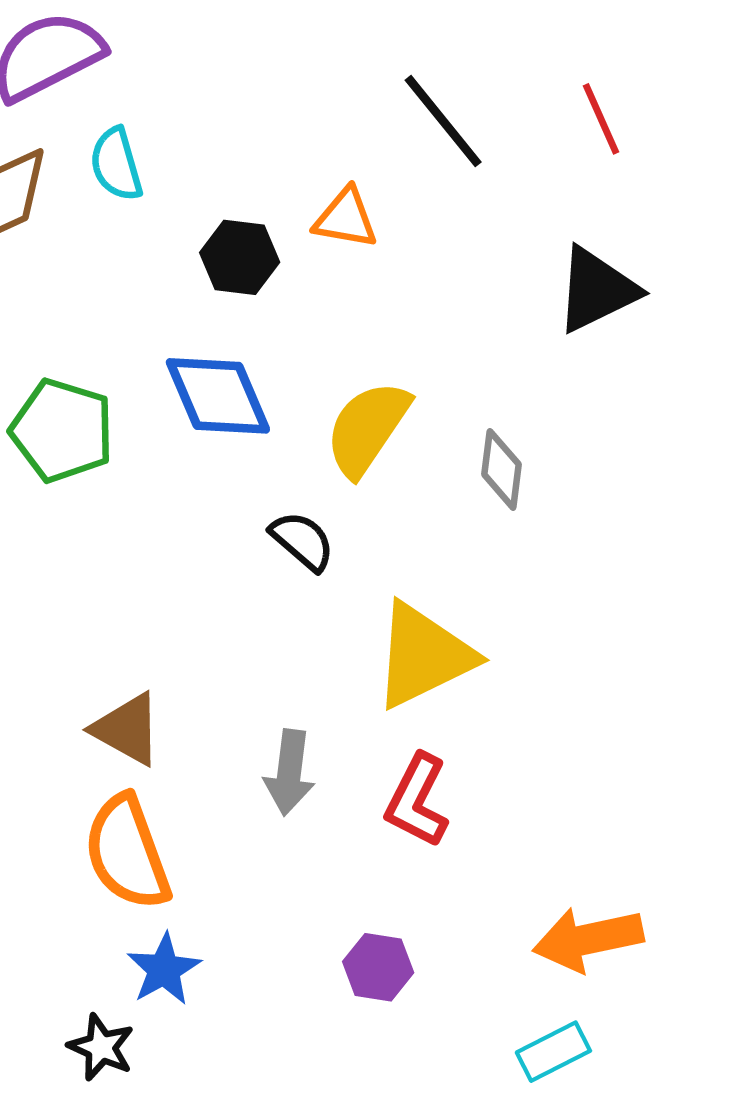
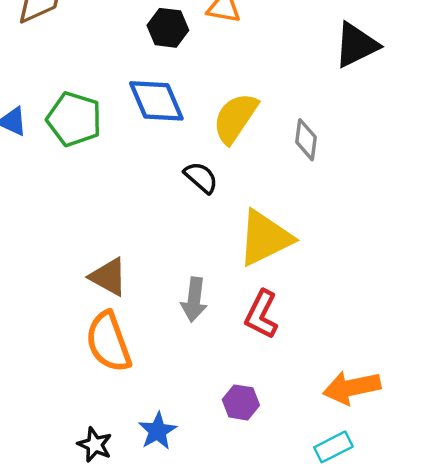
blue star: (164, 969) -> (158, 431), moved

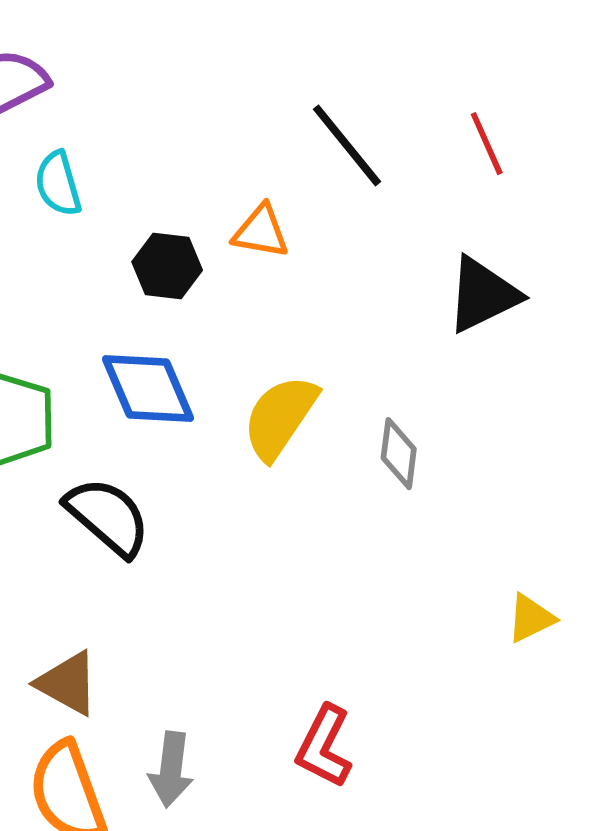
black semicircle: (201, 177) -> (108, 517), moved, size x1.5
yellow triangle: (265, 238) -> (531, 618), moved, size x0.5
gray arrow: (194, 300) -> (171, 769), moved

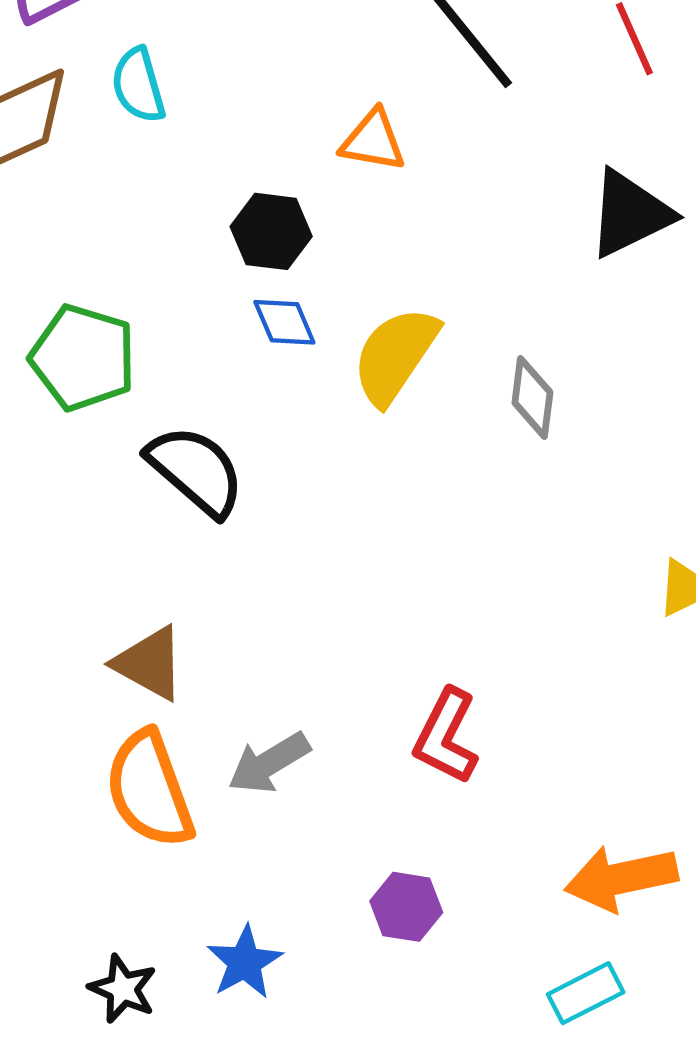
black hexagon: (167, 266) -> (271, 231), moved
blue diamond: (148, 389) -> (284, 322), moved, size x0.6
gray arrow: (171, 769) -> (269, 763), turned 52

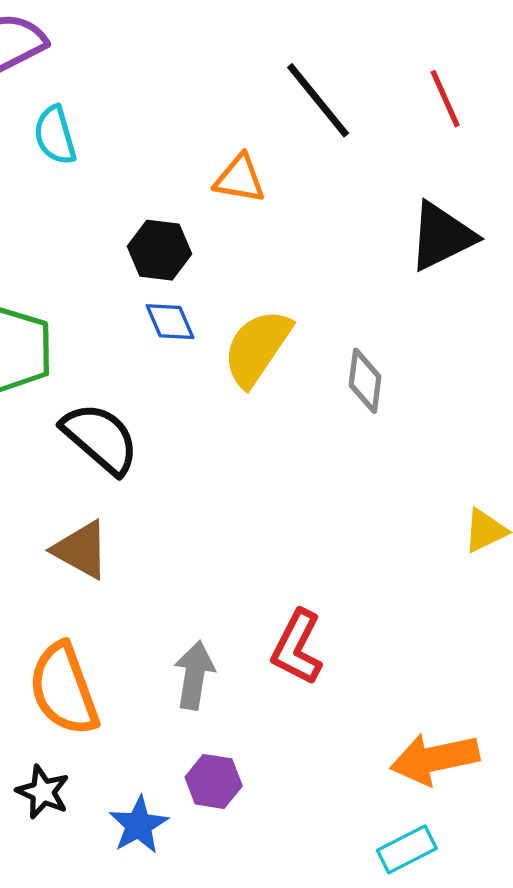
brown triangle: (149, 663) -> (81, 550), moved
gray arrow: (269, 763) -> (194, 675), moved, turned 130
purple hexagon: (406, 907) -> (214, 781), moved
black star: (123, 989) -> (43, 792), moved

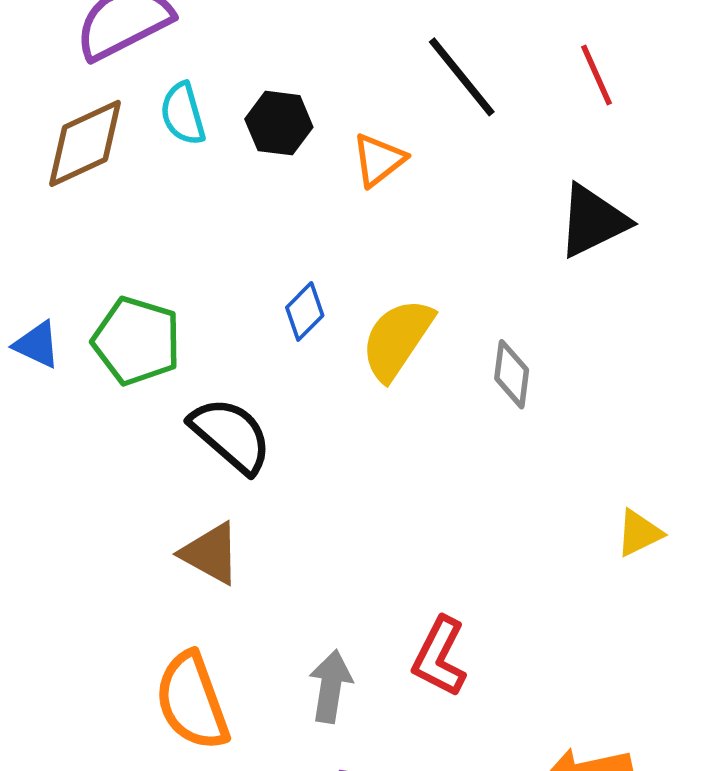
orange triangle: (240, 179) -> (379, 160), turned -48
black hexagon: (160, 250) -> (279, 123), moved
blue diamond: (170, 322) -> (305, 311), turned 68

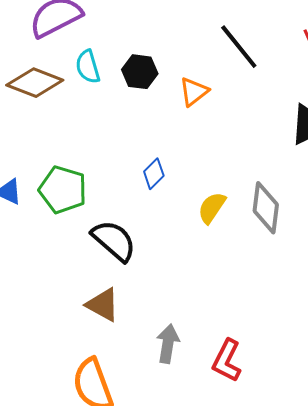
brown diamond: (85, 143) -> (35, 83), turned 46
yellow semicircle: (397, 339) -> (212, 208), moved, size x0.7
gray diamond: (512, 374) -> (266, 208), size x1.4
gray arrow: (331, 686) -> (168, 344), moved

